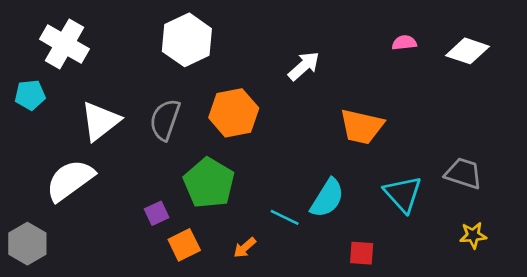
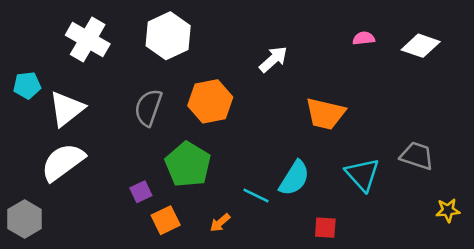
white cross: (64, 44) -> (88, 40), moved
white triangle: (100, 121) -> (67, 109), moved
yellow star: (473, 235) -> (448, 210), moved

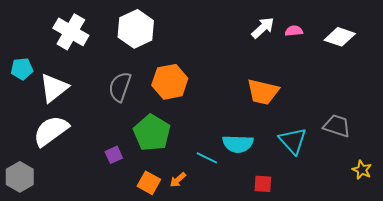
white arrow: (273, 59) -> (263, 28), moved
cyan semicircle: (294, 178) -> (238, 144), turned 60
yellow star: (448, 210) -> (362, 170), turned 30
orange square: (166, 220) -> (149, 183), moved, turned -35

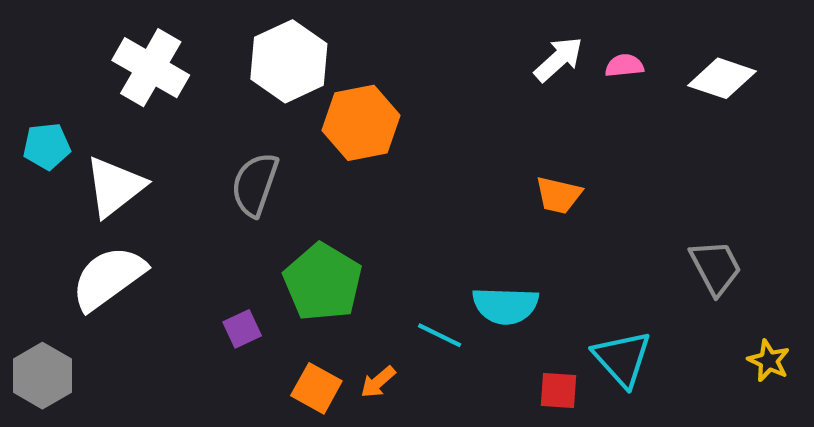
orange hexagon: (170, 82) -> (361, 123), moved
orange trapezoid: (263, 92) -> (558, 195), size x0.7
gray trapezoid: (337, 126) -> (716, 267), turned 44
cyan triangle: (293, 141) -> (622, 359), moved

